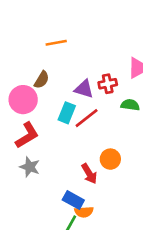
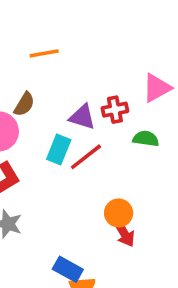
red arrow: (89, 174) -> (124, 233), moved

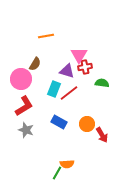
pink triangle: (157, 88) -> (79, 55), moved, turned -30
red arrow: (124, 233) -> (102, 135), moved
blue rectangle: (68, 269) -> (59, 122), moved

